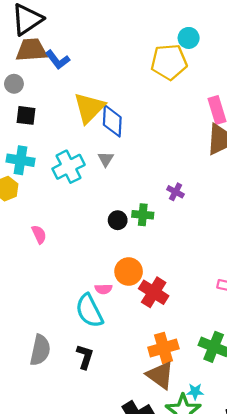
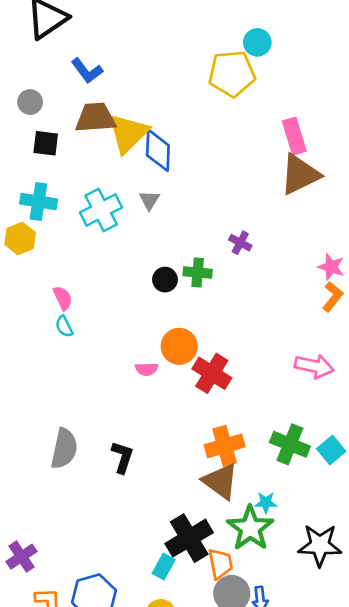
brown trapezoid: (31, 50) -> (95, 118), moved
cyan semicircle: (89, 311) -> (64, 326), moved, size x0.5

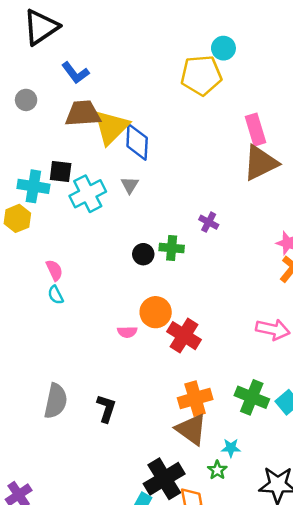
black square: (46, 143) -> (61, 172), moved
green star: (250, 528) -> (217, 470), size x0.5

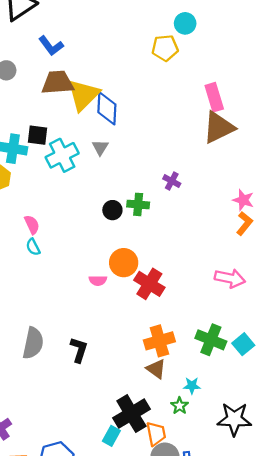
yellow pentagon: (201, 75) -> (165, 48), size x0.7
brown triangle: (191, 429) -> (156, 369), size x0.7

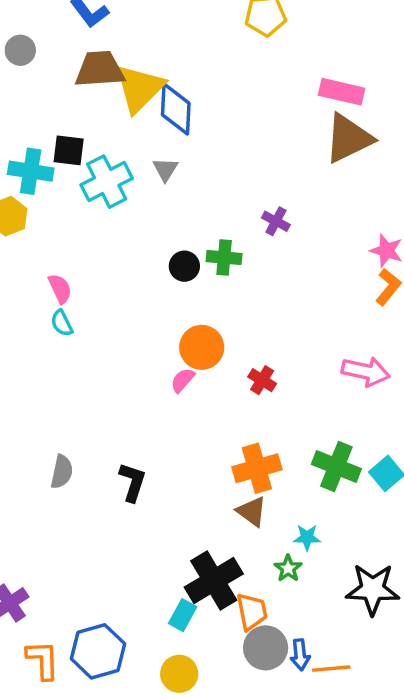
pink rectangle: (214, 97) -> (342, 92), turned -60
pink semicircle: (98, 281) -> (183, 380), moved, turned 132
red cross: (149, 284) -> (262, 380), moved, size x0.6
gray semicircle: (33, 343) -> (62, 472), size x0.7

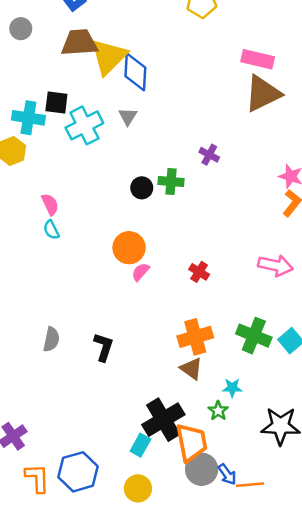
orange circle: (202, 347) -> (129, 248), moved
orange trapezoid: (252, 612) -> (191, 443), size x1.4
blue arrow: (300, 655) -> (227, 474), turned -30

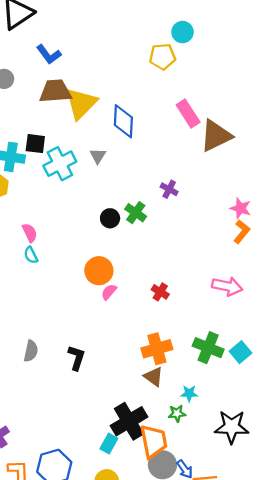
pink rectangle: (258, 59) -> (188, 113), moved, turned 44
blue diamond: (135, 72) -> (123, 121), moved
green cross: (171, 181) -> (136, 213), turned 30
green star: (218, 411) -> (177, 413), turned 30

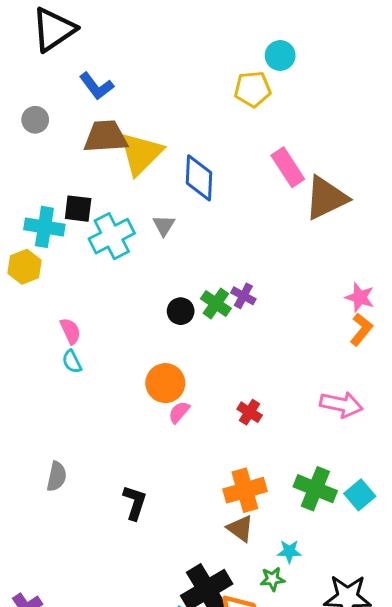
purple cross: (169, 189) -> (243, 296), moved
gray semicircle: (31, 351) -> (57, 476), moved

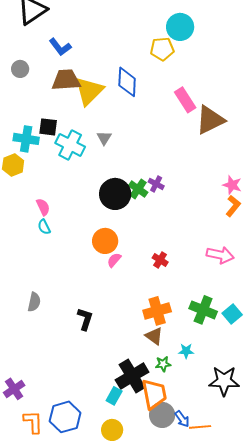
cyan circle: (280, 55) -> (180, 27), size x1.4
blue diamond: (199, 178) -> (127, 82), moved
cyan cross: (112, 236) -> (70, 145), turned -36
black circle: (181, 311) -> (115, 194), size x1.8
green star: (272, 579) -> (163, 364), moved

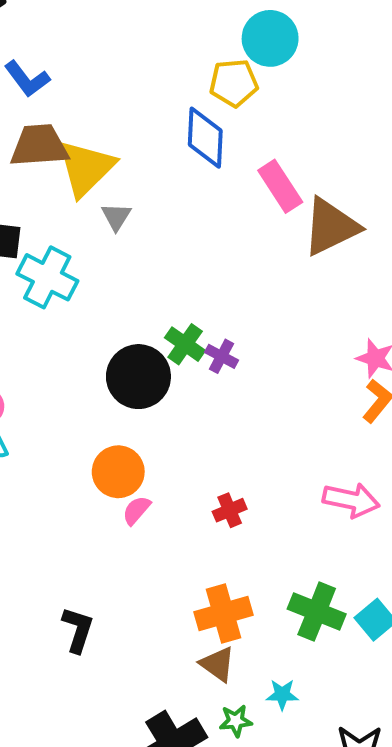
blue diamond: (127, 82) -> (205, 138), moved
gray triangle: (104, 138) -> (116, 217), moved
green cross: (138, 189) -> (185, 344), moved
red cross: (160, 260) -> (230, 510), turned 35

